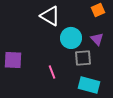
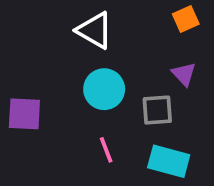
cyan circle: (71, 38) -> (104, 89), moved
pink line: (52, 72) -> (106, 150), moved

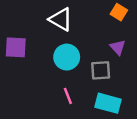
orange square: (186, 19) -> (119, 12), turned -35
purple square: (24, 114) -> (16, 47), moved

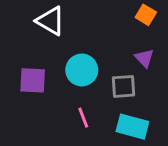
white triangle: (61, 19) -> (50, 21), moved
purple square: (16, 47) -> (33, 80), moved

